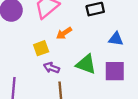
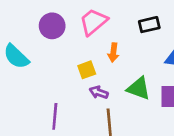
orange arrow: (64, 33) -> (113, 52), turned -49

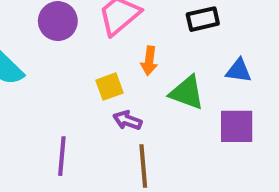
green triangle: (139, 88) -> (187, 93), moved

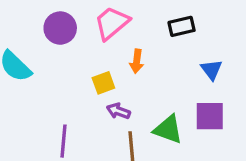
blue triangle: (239, 71) -> (211, 70), turned 45
green triangle: (187, 93) -> (168, 129), moved

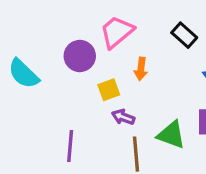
black rectangle: (182, 26) -> (184, 35), turned 55
purple circle: (60, 28) -> (80, 56), moved

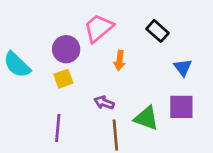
yellow square: (109, 90) -> (63, 79), moved

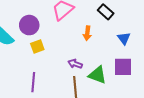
purple circle: (66, 49) -> (29, 25), moved
orange arrow: (120, 60) -> (87, 33), moved
purple arrow: (104, 103) -> (75, 64), moved

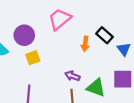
black rectangle: (106, 12) -> (105, 35), moved

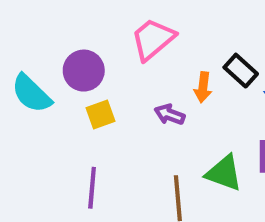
purple arrow: (72, 76) -> (170, 114), moved

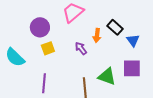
cyan semicircle: (31, 94) -> (15, 57), moved
purple arrow: (170, 114) -> (81, 48), turned 32

